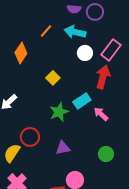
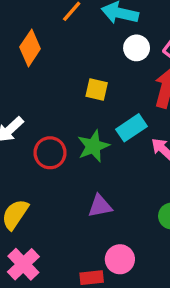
yellow square: (53, 78) -> (97, 90), moved, turned -32
red circle: (30, 137) -> (50, 153), moved

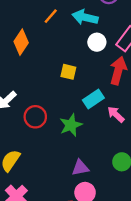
green star: (93, 146) -> (71, 125), moved
purple triangle: (100, 206) -> (80, 168), moved

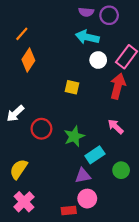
orange line: (51, 16) -> (22, 34), moved
cyan rectangle: (93, 99) -> (95, 155), moved

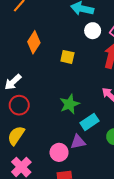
orange diamond: (28, 60) -> (34, 42), moved
red circle: (41, 129) -> (19, 105), moved
pink circle: (87, 199) -> (59, 152), moved

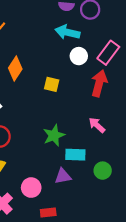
cyan rectangle: (89, 122) -> (75, 155), turned 36
pink circle: (59, 152) -> (31, 188), moved

